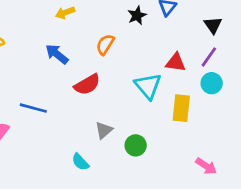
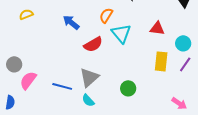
purple line: (209, 57) -> (185, 64), moved
cyan triangle: (148, 86) -> (121, 33), moved
blue line: (33, 108) -> (62, 86), moved
gray triangle: (104, 130) -> (89, 77), moved, size x1.5

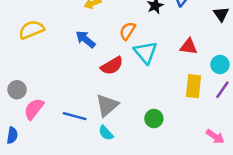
yellow semicircle: (26, 14) -> (31, 30), size x1.5

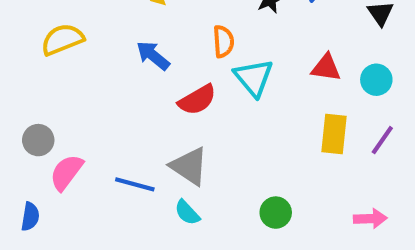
orange semicircle: (127, 31) -> (223, 41), turned 144
cyan circle: (220, 64) -> (376, 80), moved
gray triangle: (107, 105) -> (189, 166), turned -45
green circle: (154, 119) -> (276, 213), moved
pink arrow: (215, 137) -> (370, 219), turned -36

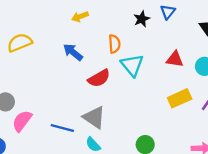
yellow rectangle: (334, 134) -> (180, 98), turned 60

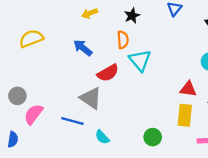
black star: (142, 19) -> (132, 16), moved
red triangle: (175, 59) -> (188, 89), moved
yellow rectangle: (180, 98) -> (185, 115), moved, turned -60
gray triangle: (94, 117) -> (91, 98), moved

